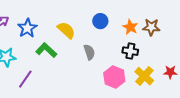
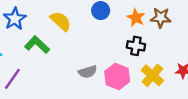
gray semicircle: (89, 52) -> (88, 72), moved, turned 91

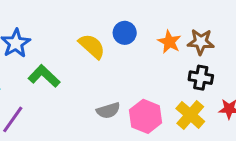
yellow semicircle: (61, 21) -> (92, 46), moved
black cross: (136, 46) -> (201, 78), moved

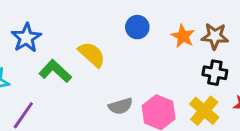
yellow semicircle: (92, 46) -> (92, 54), moved

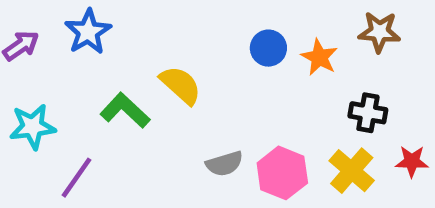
blue circle: (137, 27) -> (268, 48), moved
brown star: (215, 36) -> (379, 32), moved
blue star: (26, 38) -> (88, 32), moved

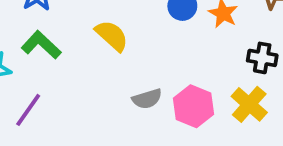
green L-shape: (125, 110) -> (41, 45), moved

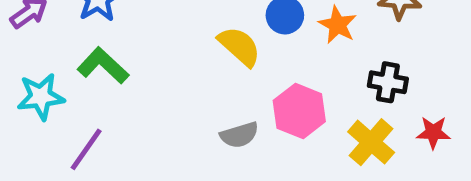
yellow semicircle: (112, 36) -> (239, 46), moved
pink hexagon: (193, 106) -> (299, 111), moved

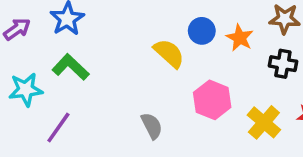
black cross: (388, 82) -> (283, 64), moved
gray semicircle: (239, 135) -> (152, 126), moved, turned -100

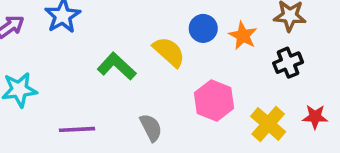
black cross: (283, 64) -> (288, 63), turned -32
green L-shape: (71, 67) -> (117, 66), moved
purple line: (58, 128) -> (77, 129), moved, turned 52

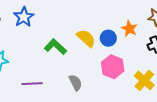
blue circle: (203, 28) -> (108, 38), moved

